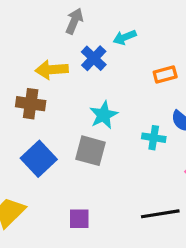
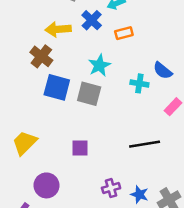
orange rectangle: (165, 75) -> (124, 33), moved
brown cross: (31, 104) -> (41, 56), turned 30
blue square: (39, 159) -> (57, 87), moved, turned -32

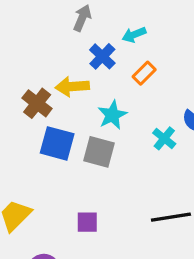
yellow arrow: (58, 29) -> (72, 87), moved
orange rectangle: (124, 33) -> (144, 73), turned -30
cyan cross: (139, 83) -> (164, 138), turned 30

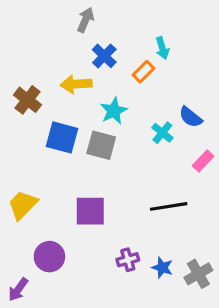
cyan arrow: (134, 35) -> (162, 48), moved, turned -85
brown cross: (37, 103) -> (27, 100), moved
purple square: (87, 222) -> (90, 211), size x1.5

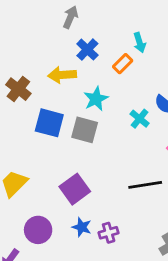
purple square: (90, 211) -> (75, 189), turned -36
blue star: (162, 268) -> (82, 227), moved

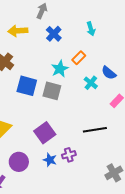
orange rectangle: (123, 64) -> (79, 58), moved
yellow arrow: (62, 75) -> (18, 31), moved
purple cross: (109, 233) -> (69, 155), moved

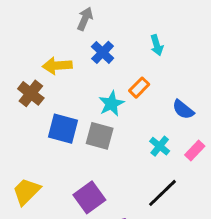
yellow arrow: (18, 31) -> (57, 66), moved
cyan cross: (91, 83) -> (160, 146), moved
black line: (95, 130) -> (163, 193), turned -35

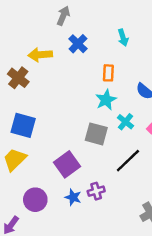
orange rectangle: (139, 88) -> (108, 73), turned -42
cyan star: (111, 104) -> (106, 100), moved
blue square: (63, 129) -> (23, 125), moved
gray square: (100, 136) -> (96, 134), moved

